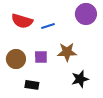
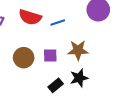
black star: (80, 79) -> (79, 78), moved
black rectangle: (32, 85) -> (56, 85), moved, turned -48

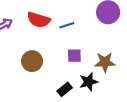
brown star: (78, 50) -> (105, 62), moved
purple square: (50, 56) -> (74, 56), moved

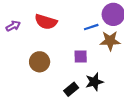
blue line: (67, 25) -> (91, 27), moved
brown star: (105, 62) -> (110, 41), moved

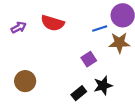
purple square: (81, 57) -> (89, 59), turned -32
brown circle: (40, 62) -> (25, 81), moved

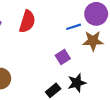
red semicircle: (53, 23) -> (27, 21), turned -90

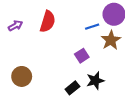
brown star: (93, 41) -> (111, 40), turned -30

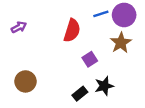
red semicircle: (48, 21) -> (72, 30), moved
blue line: (92, 27) -> (101, 14), moved

